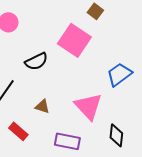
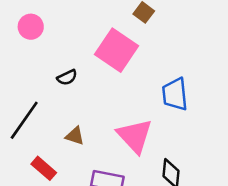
black semicircle: (36, 61) -> (67, 77), size x0.7
blue trapezoid: (119, 74) -> (175, 94), turned -60

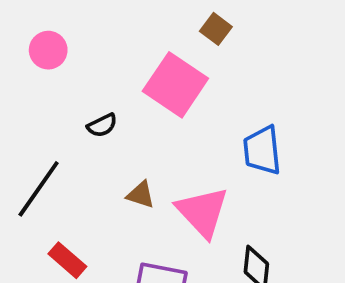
brown triangle: (75, 136) -> (141, 195), moved

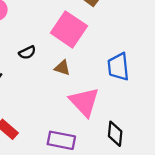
brown triangle: (141, 195) -> (62, 68), moved

